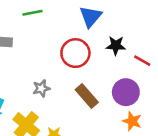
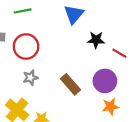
red circle: (75, 53) -> (26, 47), moved
orange star: (132, 121) -> (110, 107), turned -30

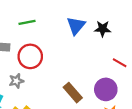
black star: (96, 40) -> (103, 29), moved
gray star: (30, 78) -> (16, 81), moved

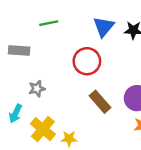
red circle: (30, 56) -> (87, 61), moved

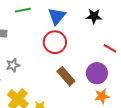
blue triangle: (104, 27) -> (57, 16), moved

